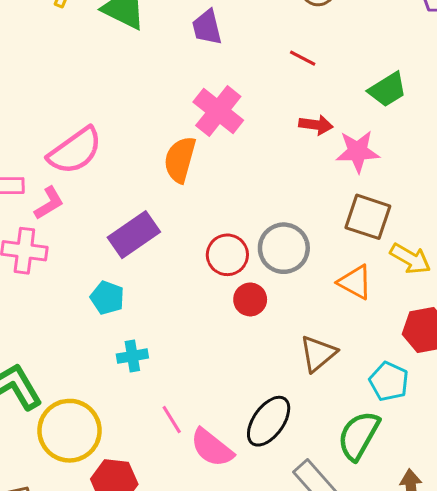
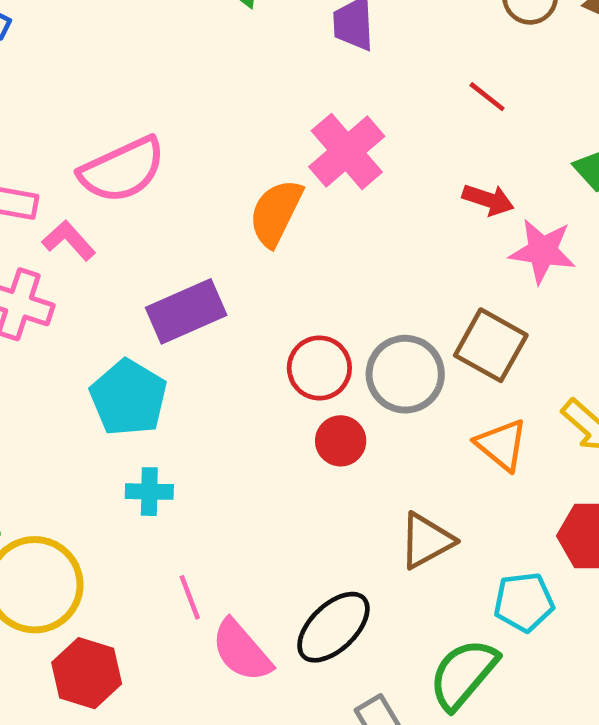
pink L-shape: (49, 203) -> (69, 240), turned -112
brown square: (368, 217) -> (491, 345), moved
cyan pentagon: (107, 298) -> (128, 398), size x1.5
cyan pentagon: (389, 381) -> (524, 602), turned 30

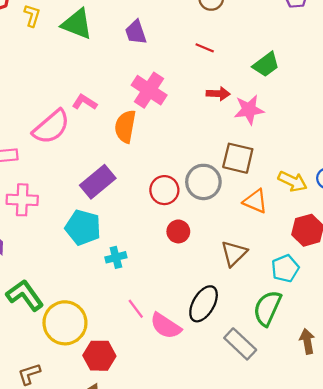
pink L-shape: (69, 240) -> (85, 102), moved
red circle: (341, 441) -> (178, 231), moved
cyan cross: (149, 492) -> (116, 257), moved

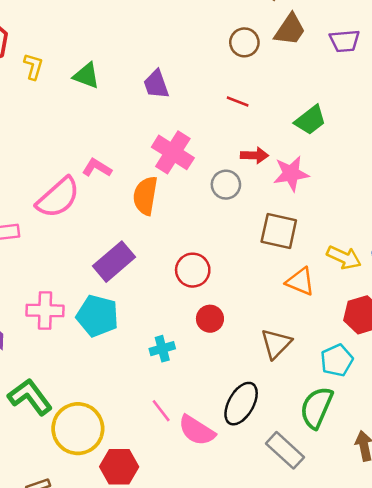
green triangle: (77, 24) -> (86, 76), size x0.7
gray circle: (203, 182) -> (226, 185), moved, size x0.7
pink cross: (22, 200) -> (45, 311), moved
cyan cross: (116, 257) -> (162, 349), moved

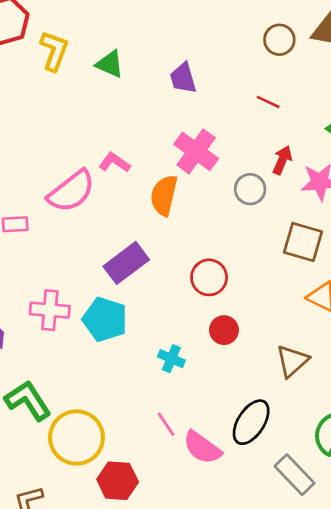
yellow L-shape: (33, 66) -> (54, 51), size x1.4
red arrow: (254, 155) -> (282, 160), turned -72
cyan cross: (162, 349) -> (171, 359), turned 35

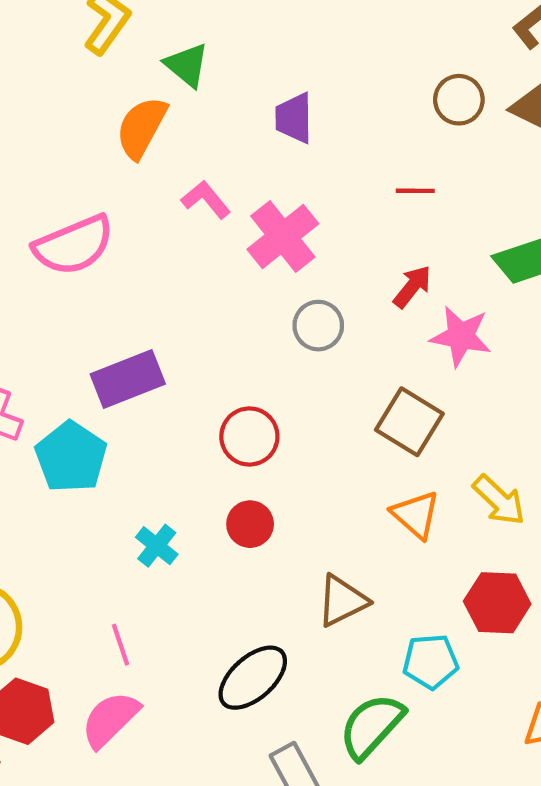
red line: (268, 102) -> (415, 191), turned -40
pink L-shape: (114, 162) -> (206, 200), moved
gray circle: (250, 189) -> (318, 326), moved
orange semicircle: (164, 195) -> (141, 128), moved
pink semicircle: (202, 448) -> (110, 719), moved, turned 84

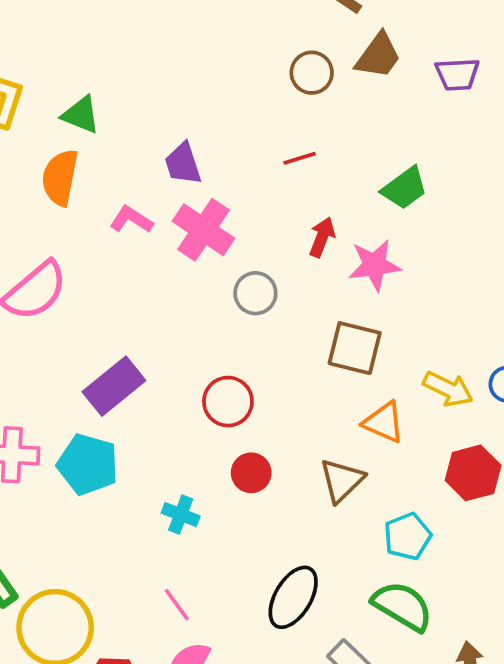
purple trapezoid: (294, 118) -> (183, 164), moved
brown triangle: (342, 601) -> (342, 480), moved
cyan pentagon: (430, 661) -> (407, 536), moved
green semicircle: (372, 726) -> (402, 606), turned 96

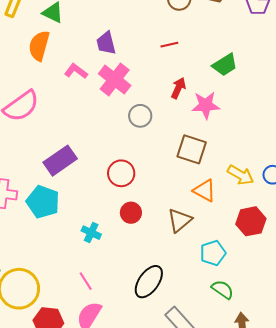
green semicircle: (402, 606) -> (223, 290), moved, size x0.7

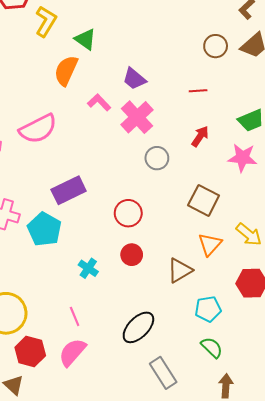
purple trapezoid: (106, 43) -> (134, 79), turned -45
pink star: (206, 105) -> (242, 158), moved
orange triangle: (205, 191) -> (210, 244), turned 35

